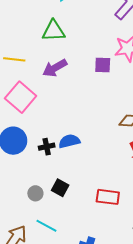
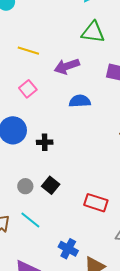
green triangle: (54, 31) -> (93, 32), moved
pink square: (21, 97) -> (28, 89), size x0.6
blue semicircle: (69, 141) -> (80, 101), moved

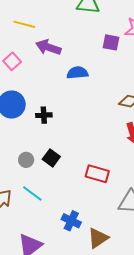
purple arrow: (67, 66) -> (48, 47), moved, turned 40
pink square: (28, 89) -> (12, 61), moved

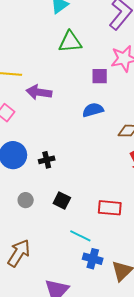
blue semicircle: (77, 73) -> (93, 110), moved
gray circle: (26, 160) -> (26, 200), moved
cyan line: (32, 194) -> (80, 236), moved

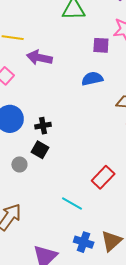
black square: (62, 201) -> (40, 150), moved
red rectangle: (110, 208) -> (103, 177), turned -55
blue cross: (93, 259) -> (84, 242), moved

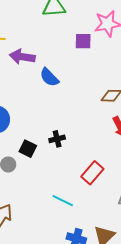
blue semicircle: (92, 79) -> (49, 77), moved, turned -120
black cross: (43, 126) -> (57, 139), moved

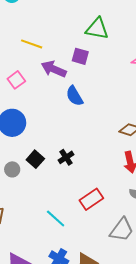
purple square: (83, 41) -> (80, 56), moved
black cross: (57, 139) -> (66, 157), turned -35

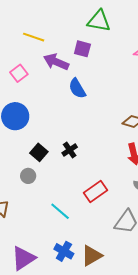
gray circle: (12, 169) -> (28, 176), moved

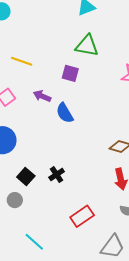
purple arrow: (56, 62) -> (42, 96), moved, size x0.7
cyan line: (60, 211) -> (34, 242), moved

